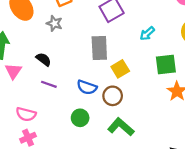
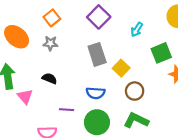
purple line: (49, 84) -> (67, 110), moved
brown circle: (113, 96) -> (135, 91), moved
green circle: (80, 118) -> (97, 122), size x1.5

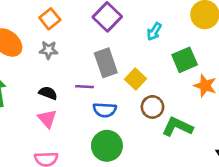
pink triangle: (25, 97) -> (47, 119), moved
purple line: (67, 110) -> (85, 87), moved
green L-shape: (136, 120) -> (177, 127), moved

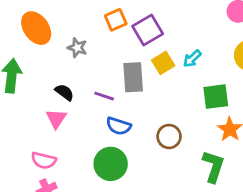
orange square: (50, 19) -> (116, 20), moved
yellow square: (136, 79) -> (163, 63), moved
green L-shape: (177, 127) -> (213, 166), moved, turned 68

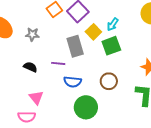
green square: (216, 97) -> (111, 46), moved
pink triangle: (56, 119) -> (36, 97), moved
green circle: (111, 164) -> (86, 107), moved

